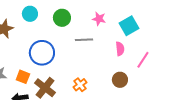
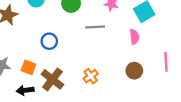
blue circle: (42, 53) -> (49, 41), size x0.6
pink line: (143, 60) -> (166, 62), moved, turned -36

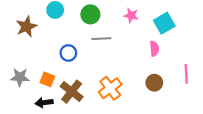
gray line: (95, 27) -> (101, 39), moved
orange cross: (91, 76) -> (110, 88), size x1.5

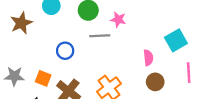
pink star: (131, 15) -> (118, 20), moved
cyan square: (164, 23) -> (176, 40), moved
pink semicircle: (154, 49) -> (148, 58), moved

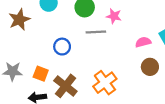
pink semicircle: (148, 58) -> (143, 42), moved, turned -98
brown circle: (155, 82) -> (150, 67), moved

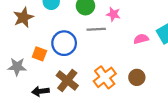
blue circle: (62, 47) -> (64, 43), size x1.5
brown circle: (150, 67) -> (137, 77), moved
orange square: (41, 74) -> (39, 54), moved

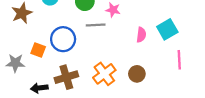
pink semicircle: (141, 39) -> (141, 35), turned 112
brown cross: (67, 81) -> (66, 77), turned 35

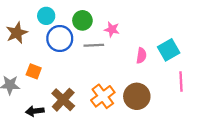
blue circle: (63, 39) -> (60, 39), moved
brown circle: (137, 74) -> (137, 96), size x1.5
brown cross: (66, 77) -> (63, 100), turned -30

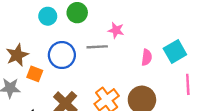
green circle: (82, 20) -> (77, 13), moved
brown star: (17, 33) -> (17, 55), moved
blue circle: (60, 39) -> (62, 55), moved

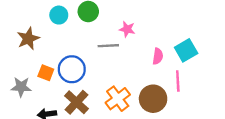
brown star: (17, 55) -> (28, 39), moved
blue circle: (62, 55) -> (72, 69), moved
pink line: (188, 84) -> (178, 81), moved

